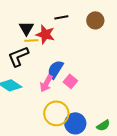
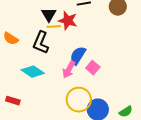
black L-shape: (18, 56) -> (41, 43), turned -45

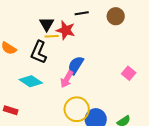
pink square: (93, 68) -> (129, 73), moved

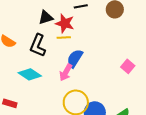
black triangle: (47, 24) -> (46, 17), turned 42
yellow line: (52, 36) -> (64, 37), moved

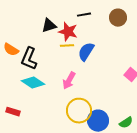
black L-shape: (38, 45) -> (29, 59), moved
blue semicircle: (75, 58) -> (86, 52), moved

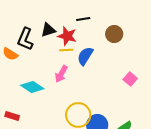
brown circle: (118, 18) -> (114, 34), moved
black L-shape: (29, 59) -> (25, 39), moved
pink arrow: (69, 81) -> (61, 74), moved

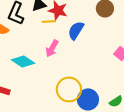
yellow line: (66, 50) -> (49, 21), moved

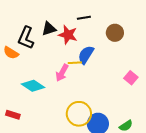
yellow line: (49, 21) -> (75, 63), moved

